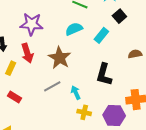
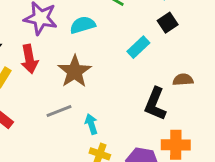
cyan semicircle: (74, 29) -> (83, 25), moved
black L-shape: (104, 75) -> (155, 104), moved

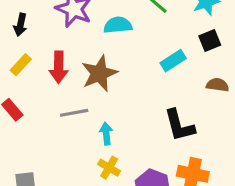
red arrow: (29, 59) -> (59, 67), moved
brown semicircle: (183, 80) -> (217, 85), moved
black L-shape: (155, 104) -> (179, 125), turned -48

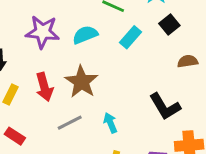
cyan rectangle: (173, 61) -> (130, 37), moved
cyan arrow: (106, 134) -> (110, 123), moved

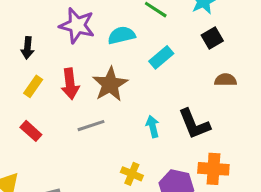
cyan rectangle: (130, 37) -> (161, 57), moved
cyan arrow: (110, 123) -> (153, 126), moved

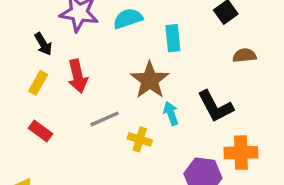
black arrow: (28, 48) -> (43, 44), moved, turned -30
cyan rectangle: (161, 57) -> (173, 38), turned -50
brown star: (110, 84) -> (150, 80), moved
yellow cross: (132, 174) -> (140, 139), moved

